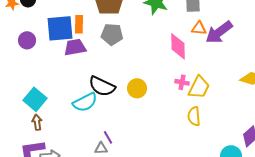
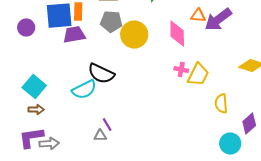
yellow circle: (137, 88) -> (134, 35), moved, size x1.4
yellow semicircle: (194, 116) -> (221, 104), moved
brown arrow: (37, 122) -> (36, 110), turned 98

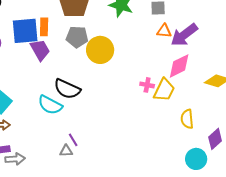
pink diamond: (177, 34) -> (179, 66), moved, turned 64
purple trapezoid: (74, 35) -> (40, 50), turned 70
cyan semicircle: (84, 90) -> (50, 105), turned 55

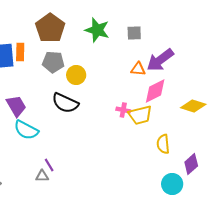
orange triangle: (164, 31) -> (138, 69), moved
purple trapezoid: (40, 50) -> (16, 106), moved
yellow circle: (100, 50) -> (76, 75), size x0.7
black semicircle: (67, 89) -> (65, 103), moved
yellow trapezoid: (164, 90) -> (140, 115), turned 50

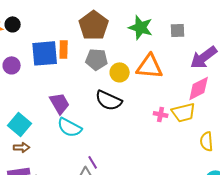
orange triangle: (138, 69) -> (150, 66), moved, size x1.8
pink cross: (123, 110) -> (161, 114), moved

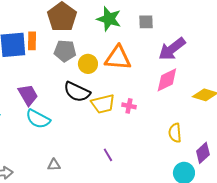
yellow trapezoid: (184, 112) -> (103, 104), moved
purple line: (93, 162) -> (108, 155), moved

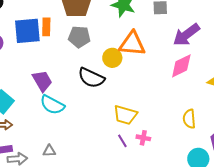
yellow circle: (88, 64) -> (112, 58), moved
yellow trapezoid: (103, 104) -> (125, 115), moved, turned 30
pink cross: (129, 106) -> (143, 138), moved
gray triangle: (54, 165) -> (49, 151), moved

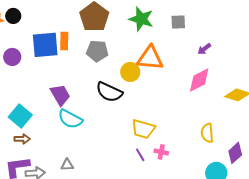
purple arrow: (186, 35) -> (204, 49), size x0.5

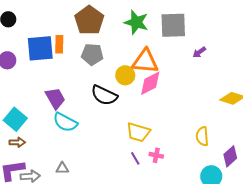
gray square: (178, 22) -> (173, 25), size x1.8
pink diamond: (199, 80) -> (150, 83), moved

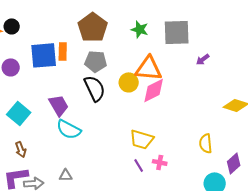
green star: (136, 22) -> (140, 29), size x0.7
black semicircle: (104, 95) -> (95, 88), moved, turned -140
cyan square: (15, 119) -> (19, 113), moved
brown arrow: (17, 142) -> (21, 149), turned 70

